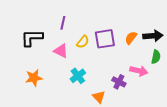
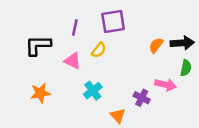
purple square: (105, 39) -> (113, 21), moved

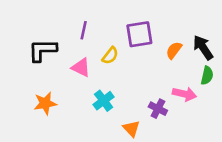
purple square: (113, 21) -> (139, 34), moved
black arrow: (182, 43) -> (203, 48), turned -120

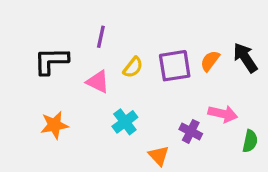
purple square: (139, 34) -> (175, 66), moved
green semicircle: (207, 75) -> (250, 141), moved

